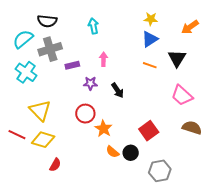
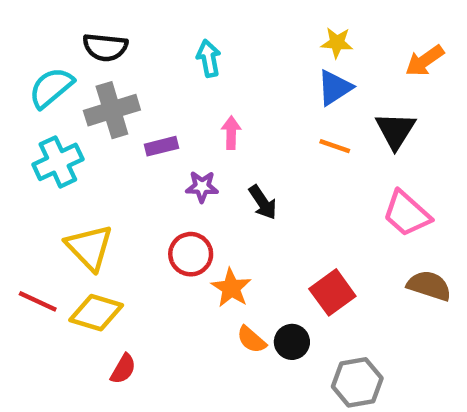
cyan cross: (26, 72) -> (58, 162), turned 30

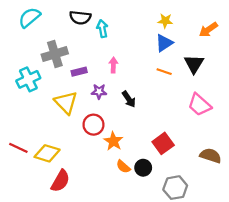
black semicircle: (105, 47) -> (80, 18), moved
cyan semicircle: (51, 88) -> (29, 18), moved
yellow triangle: (89, 247) -> (66, 103), moved
brown semicircle: (429, 286) -> (211, 156), moved
red semicircle: (123, 369) -> (60, 181), size x1.5

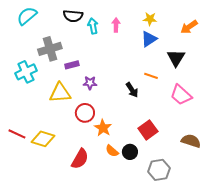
pink arrow: (113, 65) -> (116, 25), moved
orange line: (164, 72) -> (151, 76), moved
black arrow: (129, 99) -> (132, 90), moved
yellow triangle: (66, 103) -> (60, 93), turned -50
red semicircle: (60, 181) -> (80, 159), moved

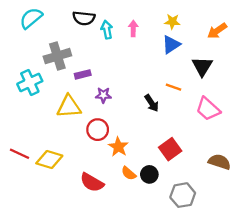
red semicircle: (80, 159) -> (92, 182), turned 90

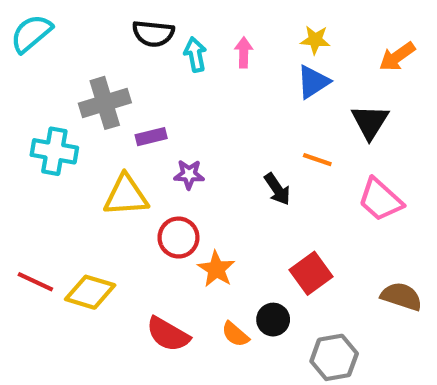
cyan semicircle: (31, 18) -> (31, 33), moved
cyan cross: (30, 82) -> (54, 151), turned 35
orange semicircle: (129, 173) -> (235, 334), moved

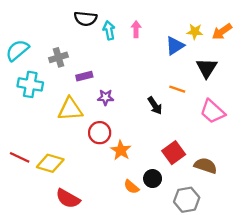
cyan semicircle: (31, 33) -> (17, 50), moved
yellow star: (315, 40) -> (195, 32), moved
gray cross: (105, 103) -> (58, 57), size x0.7
brown semicircle: (401, 296) -> (205, 166), moved
red semicircle: (168, 334) -> (68, 199), moved

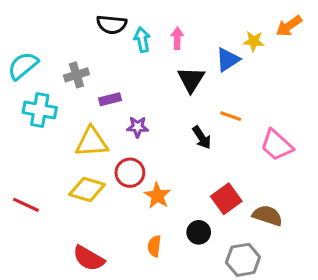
orange arrow: (222, 32) -> (289, 26), moved
black triangle: (207, 68) -> (191, 79), moved
yellow diamond: (50, 163) -> (87, 190), moved
orange semicircle: (131, 187) -> (154, 246), moved, turned 56

